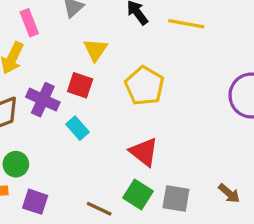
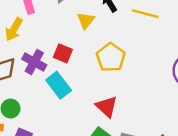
yellow triangle: (95, 50) -> (86, 21), moved
cyan rectangle: (78, 128) -> (59, 85), size x1.5

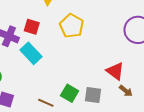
red triangle: (107, 107) -> (115, 71), moved

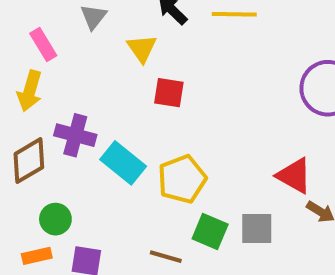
yellow pentagon: (72, 26) -> (182, 179), moved, turned 30
red square: (32, 27) -> (169, 93), moved

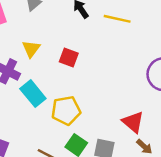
yellow triangle: (142, 48) -> (31, 49), moved

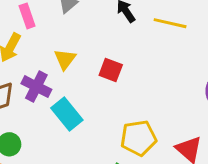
yellow pentagon: (66, 110) -> (138, 138), moved

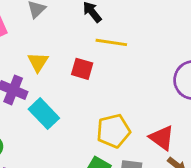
yellow line: (170, 23) -> (111, 42), moved

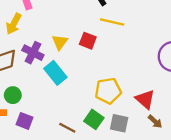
yellow triangle: (38, 62) -> (60, 42), moved

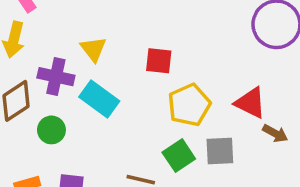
red square: (88, 41) -> (159, 61), moved
green circle: (13, 95) -> (51, 130), moved
green square: (94, 119) -> (179, 156), turned 36

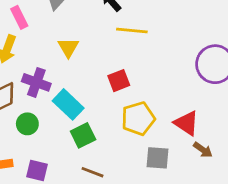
yellow triangle: (93, 49) -> (68, 48), moved
red square: (159, 61) -> (119, 81), turned -35
green square: (179, 156) -> (83, 135), moved

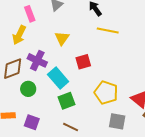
red square: (119, 81) -> (83, 62), moved
yellow pentagon: (138, 119) -> (106, 93), turned 30

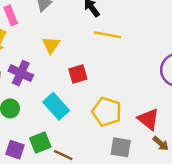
cyan rectangle: (58, 78) -> (56, 106), moved
green square: (66, 101) -> (40, 143), moved

